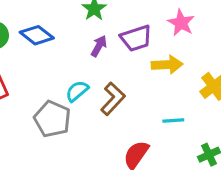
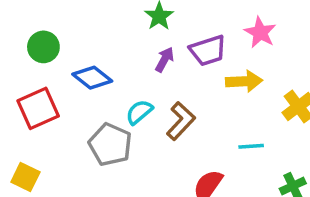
blue diamond: (37, 35) -> (92, 78), moved

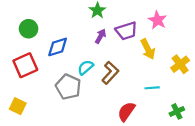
blue diamond: (92, 78) -> (58, 47), turned -55
yellow arrow: (244, 81) -> (148, 49), turned 66

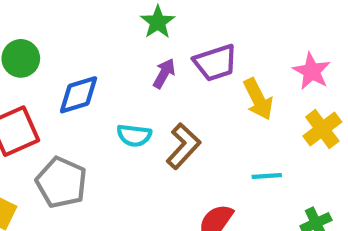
pink star: (158, 20) -> (312, 71), moved
cyan semicircle: (86, 67) -> (134, 135), turned -133
gray pentagon: (68, 87) -> (61, 182), moved

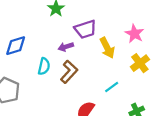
purple arrow: (164, 73) -> (66, 47), moved, turned -136
cyan semicircle: (134, 135) -> (44, 66), turned -84
cyan line: (267, 176) -> (112, 87), turned -32

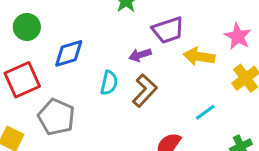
yellow arrow: (107, 48) -> (199, 56), turned 126

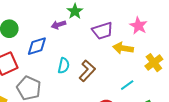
pink star: (238, 36) -> (138, 26), moved
purple arrow: (140, 55) -> (58, 25), moved

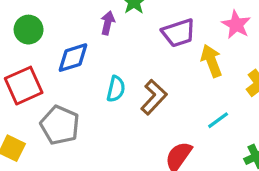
purple arrow: (58, 25) -> (108, 23), turned 120
yellow arrow: (123, 48) -> (211, 61), turned 60

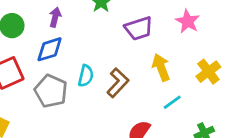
purple arrow: (108, 23) -> (55, 17), moved
yellow arrow: (211, 61) -> (161, 67), moved
gray pentagon: (60, 125) -> (51, 91), moved

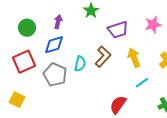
pink star: (188, 21) -> (153, 25), turned 30
brown L-shape: (118, 83) -> (103, 57), moved

